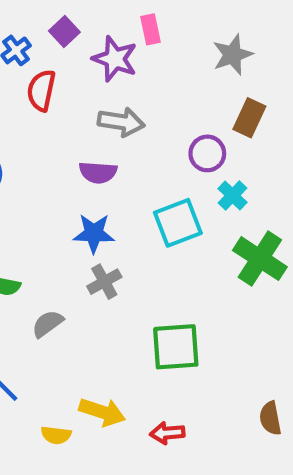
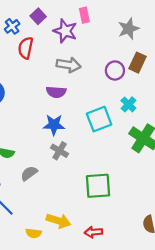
purple circle: (207, 153) -> (115, 70), moved
gray cross: (104, 282) -> (60, 151), turned -30

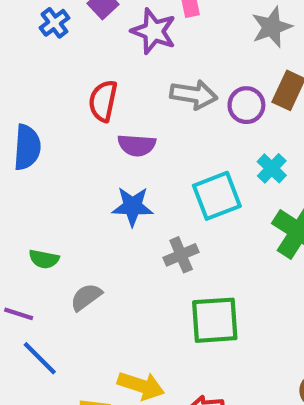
red semicircle: (26, 48) -> (103, 101), moved
gray arrow: (69, 65) -> (194, 95), moved
gray cross: (60, 151) -> (181, 255), moved, turned 36

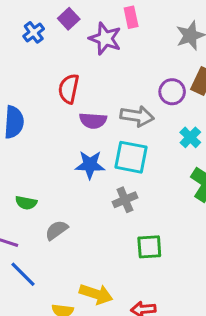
gray arrow: (194, 95) -> (137, 116), moved
cyan square: (217, 196) -> (131, 157), moved, turned 32
green square: (215, 320) -> (149, 247), size x0.7

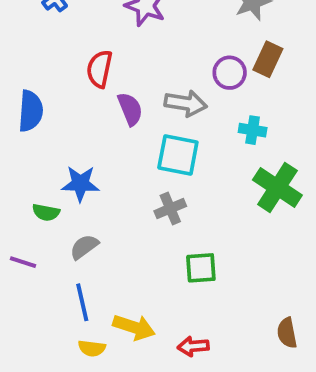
purple semicircle: (93, 121) -> (130, 109), turned -116
cyan cross: (190, 137) -> (253, 130), turned -35
blue star: (90, 165) -> (80, 184), moved
blue line: (23, 274) -> (82, 302), moved, turned 32

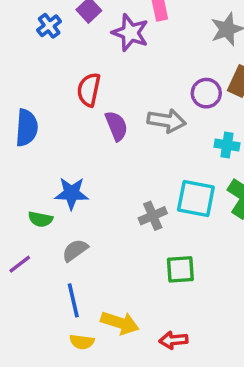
cyan square: (178, 155) -> (196, 198), moved
purple line: (23, 262) -> (20, 264), turned -55

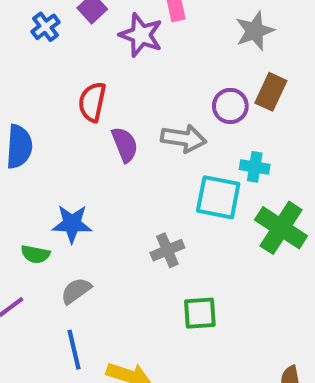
cyan square: (196, 198) -> (218, 197), moved

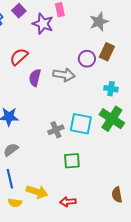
red semicircle: (92, 102) -> (19, 57), turned 36
purple semicircle: (125, 145) -> (35, 78), turned -144
cyan cross: (255, 167) -> (111, 89), moved
cyan square: (218, 197) -> (81, 124), moved

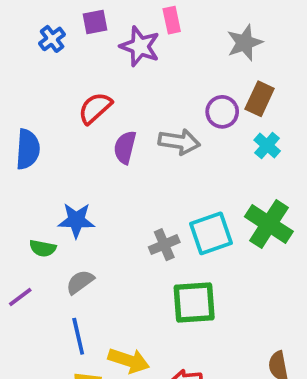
purple square: (19, 11) -> (95, 22), turned 32
cyan cross: (111, 89) -> (267, 146), moved, turned 32
cyan square: (81, 124) -> (211, 233), turned -30
green square: (72, 161) -> (194, 303), size x1.4

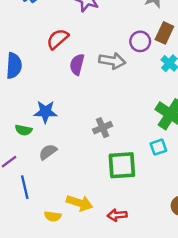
cyan square: (211, 233) -> (158, 147), moved, size x0.6
blue line: (78, 336) -> (25, 187), moved

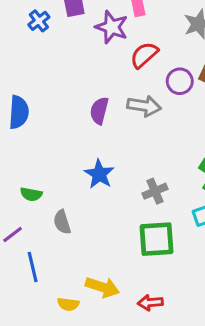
red semicircle: (58, 39) -> (144, 55), moved
blue star: (45, 112) -> (99, 174), moved, turned 30
gray cross: (103, 128) -> (155, 191), moved
gray semicircle: (48, 152) -> (62, 222), turned -72

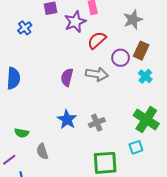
blue cross: (39, 21) -> (25, 28), moved
purple star: (112, 27) -> (75, 22), turned 30
gray cross: (155, 191) -> (97, 123), moved

